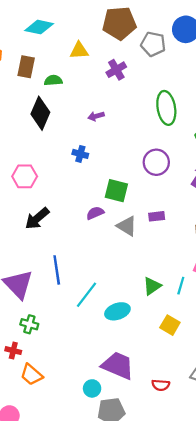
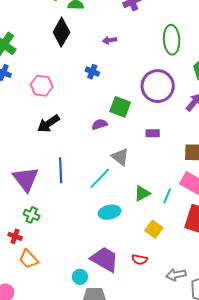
purple circle: (156, 162) -> (158, 86), size x1.4
gray triangle: (127, 226) -> (120, 157), moved
cyan line: (86, 295) -> (100, 178), moved
red semicircle: (161, 385) -> (140, 259), moved

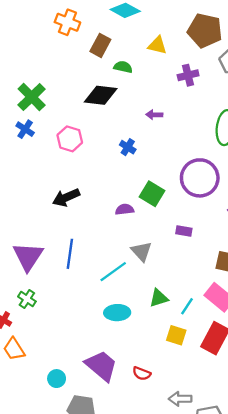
black diamond: (61, 32) -> (101, 95), turned 56
pink hexagon: (42, 86) -> (70, 139), moved
yellow square: (154, 229) -> (176, 335), moved, turned -30
cyan circle: (80, 277) -> (57, 379), moved

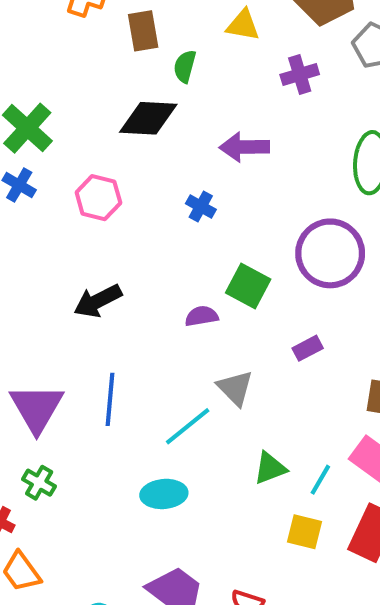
brown rectangle: (100, 45) -> (143, 31), turned -35
green semicircle: (123, 67) -> (185, 66), turned -84
purple arrow: (154, 115) -> (244, 147), size x1.6
purple rectangle: (184, 231) -> (308, 348), turned -35
cyan ellipse: (117, 313) -> (164, 494), moved

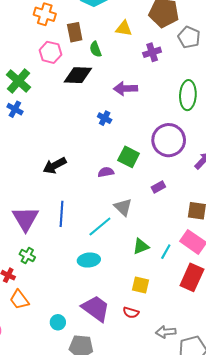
green semicircle: (185, 66) -> (95, 49), turned -35
pink hexagon: (98, 198) -> (50, 52), moved
yellow square: (305, 532) -> (140, 285), moved

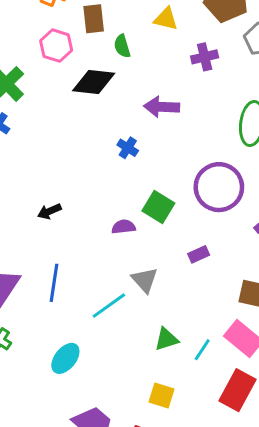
black arrow: (55, 166) -> (49, 211), size x0.7
cyan ellipse: (89, 260) -> (65, 358), moved, turned -50

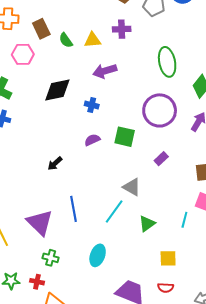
yellow triangle: (166, 19) -> (93, 40), moved
purple cross: (205, 57) -> (122, 29), turned 30
black diamond: (94, 82) -> (57, 90), moved
purple semicircle: (124, 227) -> (92, 140), moved
green triangle: (166, 339) -> (147, 224), moved

